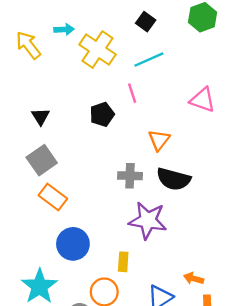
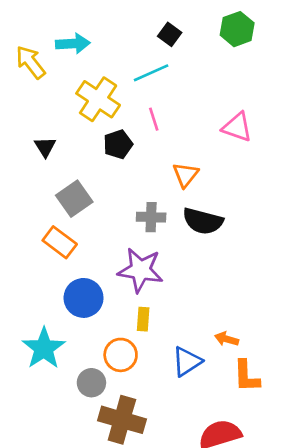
cyan arrow: (64, 29) -> (73, 44), size x1.4
yellow cross: (98, 50) -> (98, 99), moved
cyan line: (149, 60) -> (151, 73), moved
gray square: (42, 160) -> (74, 199), moved
purple star: (148, 220) -> (140, 270), moved

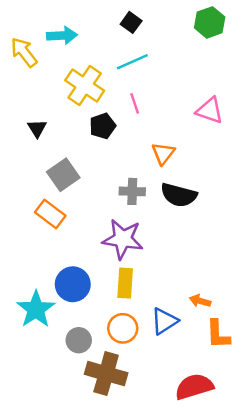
black square: (170, 34) -> (131, 22), moved
blue circle: (84, 298) -> (73, 284), moved
yellow rectangle: (143, 319) -> (125, 283), size x1.4
orange circle: (121, 355) -> (123, 328), moved

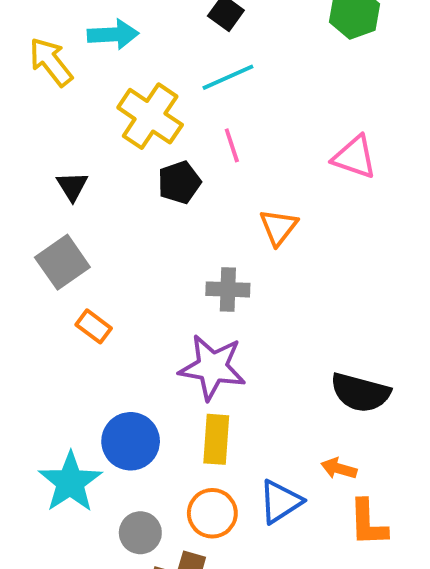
gray square: (63, 175) -> (62, 262), moved
black semicircle: (179, 195) -> (360, 393), moved
orange rectangle: (50, 214) -> (94, 326), size x0.7

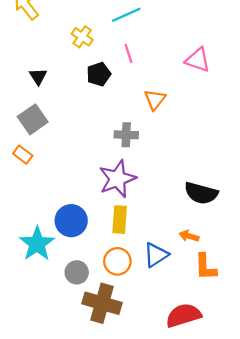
yellow cross: (150, 116) -> (82, 37), size x0.6
orange rectangle: (94, 326) -> (23, 155), moved
purple star: (212, 367) -> (117, 179), turned -30

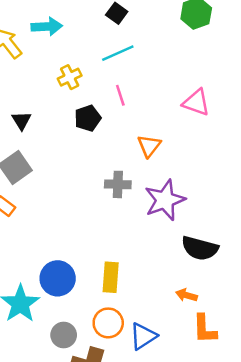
yellow cross: (82, 37) -> (70, 77), turned 30
purple star: (117, 179) -> (165, 200), moved
blue triangle: (156, 255) -> (143, 336), moved

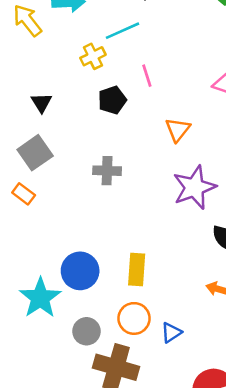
cyan line: (118, 53) -> (122, 31), moved
gray cross: (118, 184) -> (107, 171), moved
blue triangle: (143, 336) -> (171, 333), size x0.7

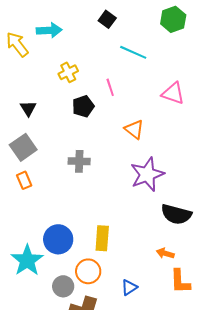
cyan line: (122, 31) -> (133, 52), moved, turned 48
orange triangle: (178, 130) -> (134, 129), turned -30
orange rectangle: (24, 194) -> (24, 180), moved, turned 30
orange circle: (134, 318) -> (88, 271), moved

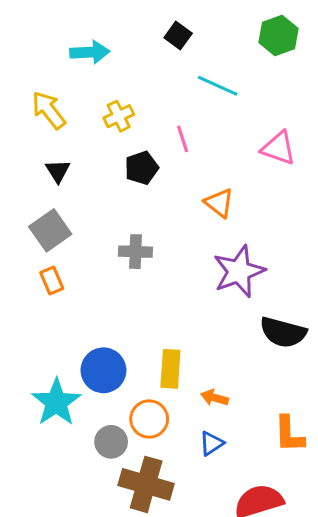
yellow arrow: (17, 44) -> (49, 110), moved
orange arrow: (165, 253) -> (215, 398), moved

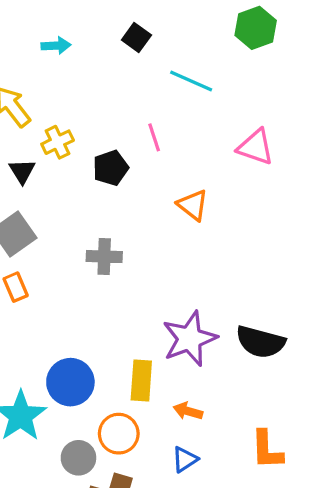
black square: (178, 36) -> (136, 38), moved
cyan arrow: (90, 52) -> (56, 46), size x0.7
yellow cross: (119, 116) -> (58, 142), moved
purple star: (239, 271) -> (190, 339), moved

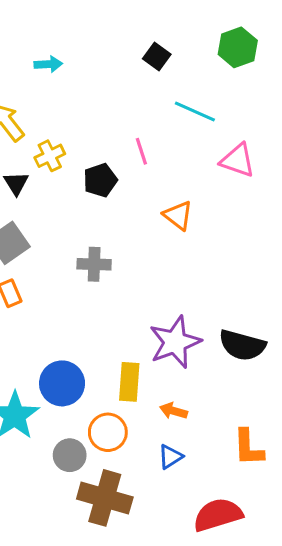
black square: (136, 38) -> (157, 57), moved
cyan line: (191, 81) -> (195, 112), moved

